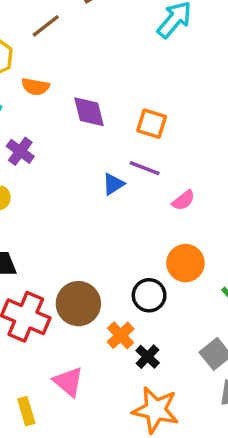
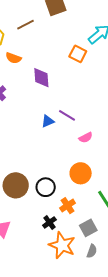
orange square: (152, 124) -> (78, 54), moved
black circle: (149, 295) -> (46, 187), moved
orange cross: (121, 335) -> (68, 206), moved
orange star: (156, 410) -> (62, 245), moved

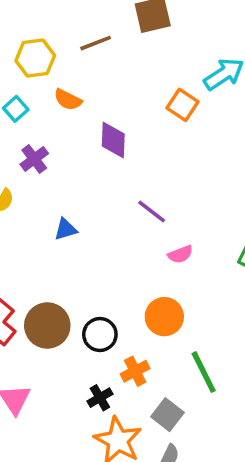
blue triangle: (48, 121) -> (66, 229), moved
gray square: (88, 228) -> (167, 415), turned -30

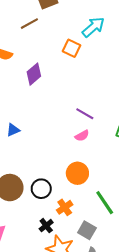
brown line: (96, 43) -> (29, 24), moved
purple diamond: (113, 140) -> (34, 74), turned 55
purple line: (152, 212) -> (85, 114), moved

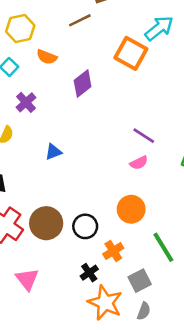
orange square: (72, 48) -> (131, 53), size x1.4
gray square: (87, 230) -> (140, 281), turned 30

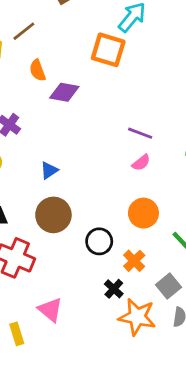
brown line: (80, 20) -> (24, 31), moved
orange semicircle: (47, 57) -> (37, 70), moved, turned 60
purple diamond: (83, 83) -> (64, 92), turned 60
brown circle: (46, 223) -> (53, 215), moved

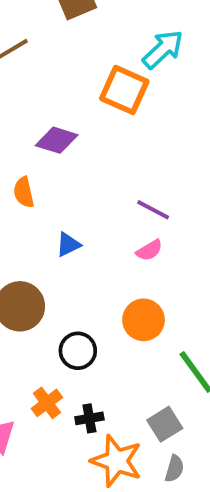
orange semicircle: (37, 70) -> (24, 192), moved
blue triangle: (49, 170) -> (68, 244), moved
orange cross: (134, 261) -> (47, 403), moved
black cross: (114, 289) -> (89, 418), turned 30

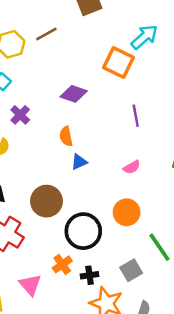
orange semicircle: (24, 192) -> (66, 136), moved
purple line: (153, 210) -> (136, 116), moved, turned 50
black circle: (78, 351) -> (83, 231), size x1.5
gray square: (165, 424) -> (131, 270), moved

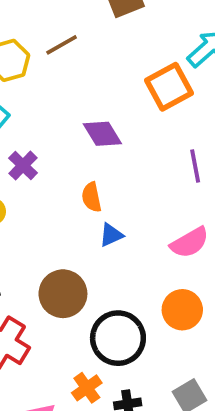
orange square: (118, 63) -> (169, 87), turned 36
purple diamond: (74, 94) -> (102, 134), turned 40
pink semicircle: (132, 167) -> (190, 243), size x1.5

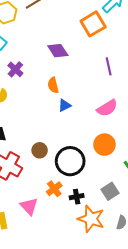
brown circle: (63, 294) -> (40, 150), moved, size x0.6

